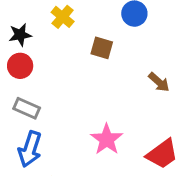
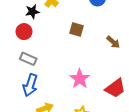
black star: (20, 35) -> (32, 12), moved
brown square: (102, 48) -> (76, 29), moved

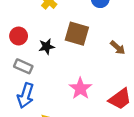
black star: (32, 12) -> (47, 46), moved
brown square: (76, 29) -> (77, 34), size x1.5

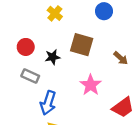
pink star: (80, 88) -> (91, 85), moved
blue arrow: (26, 95) -> (48, 103), moved

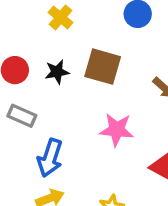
black star: (53, 57) -> (57, 72), moved
pink star: (91, 85) -> (117, 130), turned -30

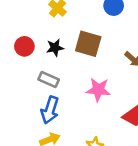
gray rectangle: (22, 116) -> (49, 79), moved

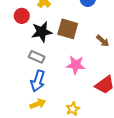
red circle: (24, 46) -> (22, 16), moved
black star: (55, 48) -> (42, 32), size x1.5

